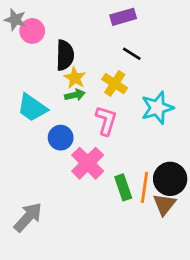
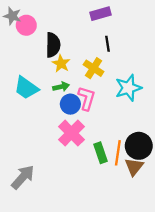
black line: (132, 54) -> (107, 44), turned 49
green arrow: (75, 95) -> (61, 87), moved
blue circle: (61, 138) -> (70, 104), moved

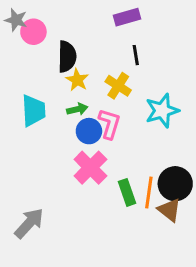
cyan trapezoid: (26, 88) -> (33, 111), turned -128
brown triangle: (134, 167) -> (169, 210), turned -30

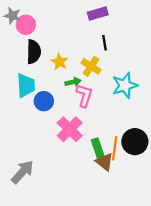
black semicircle: (67, 57) -> (34, 52), moved
green arrow: (77, 109) -> (73, 82), moved
blue circle: (89, 131) -> (44, 101), moved
brown triangle: (169, 210) -> (105, 162), moved

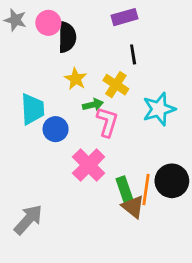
pink circle: (26, 25) -> (48, 23), moved
black semicircle: (34, 52) -> (67, 37), moved

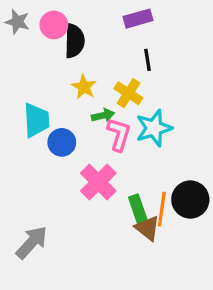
cyan star: (159, 109) -> (154, 128), moved

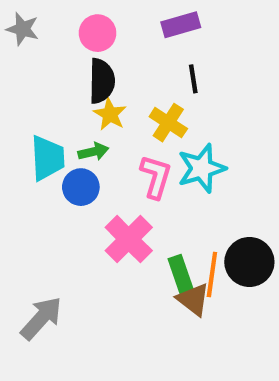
pink circle: (54, 25) -> (98, 33), moved
black semicircle: (74, 41) -> (102, 81), moved
green arrow: (103, 115) -> (93, 152), moved

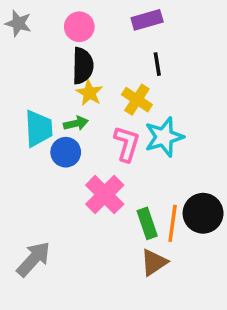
brown triangle: (193, 299) -> (154, 262), moved, turned 48

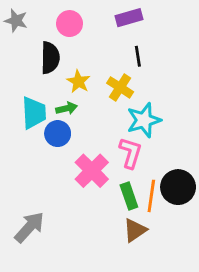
black semicircle: (83, 66) -> (50, 58), moved
pink L-shape: (127, 144) -> (130, 153), moved

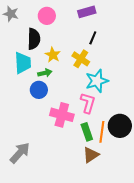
black line: (138, 56) -> (93, 38), turned 32
cyan trapezoid: (34, 113) -> (23, 63), moved
pink cross: (92, 171) -> (62, 115), turned -30

